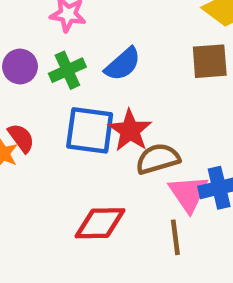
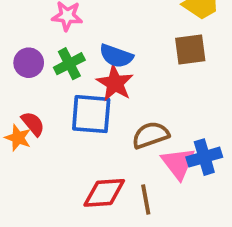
blue semicircle: (123, 64) -> (116, 56), turned 64
red star: (130, 130) -> (115, 83), moved
brown line: (175, 237) -> (146, 199), moved

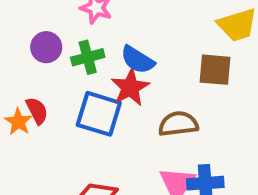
brown semicircle: (151, 135) -> (178, 124), moved

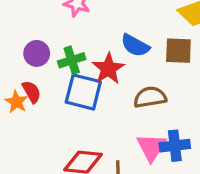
purple circle: (46, 47) -> (37, 53), moved
green cross: (88, 57) -> (72, 60), moved
blue semicircle: (138, 60) -> (135, 45), moved

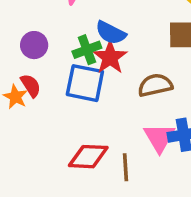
blue semicircle: (135, 45) -> (111, 33), moved
green cross: (72, 60) -> (87, 50), moved

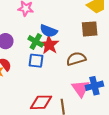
green cross: (87, 50) -> (36, 41), turned -35
blue square: (85, 83) -> (36, 61), size x0.7

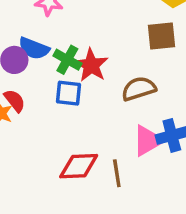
blue semicircle: (49, 31) -> (34, 48), moved
pink triangle: (81, 88) -> (148, 141), turned 36

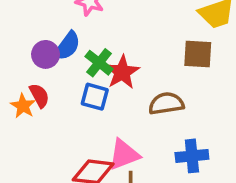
blue semicircle: (34, 48) -> (67, 46), turned -84
pink triangle: (148, 141) -> (124, 155), moved

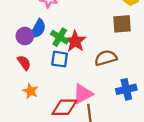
orange star: (23, 106) -> (30, 91), moved

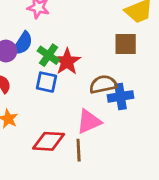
blue cross: (126, 89) -> (120, 96), moved
pink triangle: (83, 94) -> (89, 122), moved

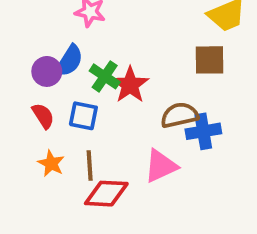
blue square: (47, 82) -> (83, 116), moved
brown line: (79, 150) -> (90, 165), moved

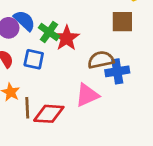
blue semicircle: (69, 61) -> (24, 21), turned -80
brown line: (90, 165) -> (27, 108), moved

